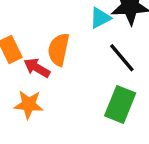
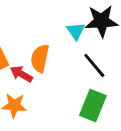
cyan triangle: (100, 18) -> (76, 31), turned -36

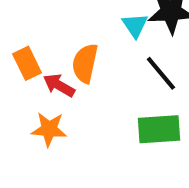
green rectangle: (93, 105) -> (159, 129), turned 64

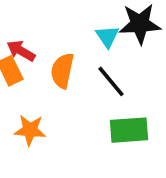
black line: (161, 73) -> (111, 81), moved
red arrow: (59, 85) -> (21, 51), moved

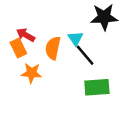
cyan triangle: (107, 36) -> (76, 38), moved
orange star: (30, 130) -> (32, 73), moved

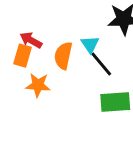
orange rectangle: (18, 48) -> (23, 56), turned 42

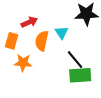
red arrow: (31, 40) -> (29, 22), moved, turned 126
black line: (101, 64) -> (75, 60), moved

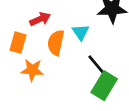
green rectangle: (80, 75) -> (104, 86), turned -55

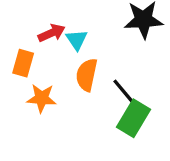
cyan triangle: (81, 32) -> (77, 40), moved
orange semicircle: (56, 43) -> (87, 75), moved

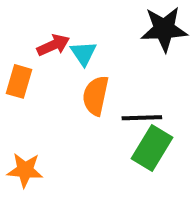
black line: (125, 93) -> (142, 118), turned -52
orange star: (42, 98) -> (25, 170), moved

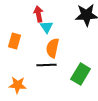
red arrow: (53, 45) -> (39, 14), moved, turned -77
black line: (142, 118) -> (47, 65), moved

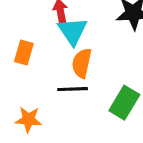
cyan triangle: (47, 27) -> (73, 31), size x1.5

